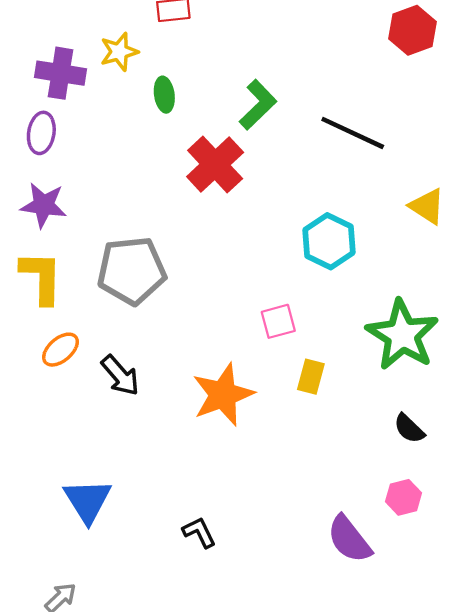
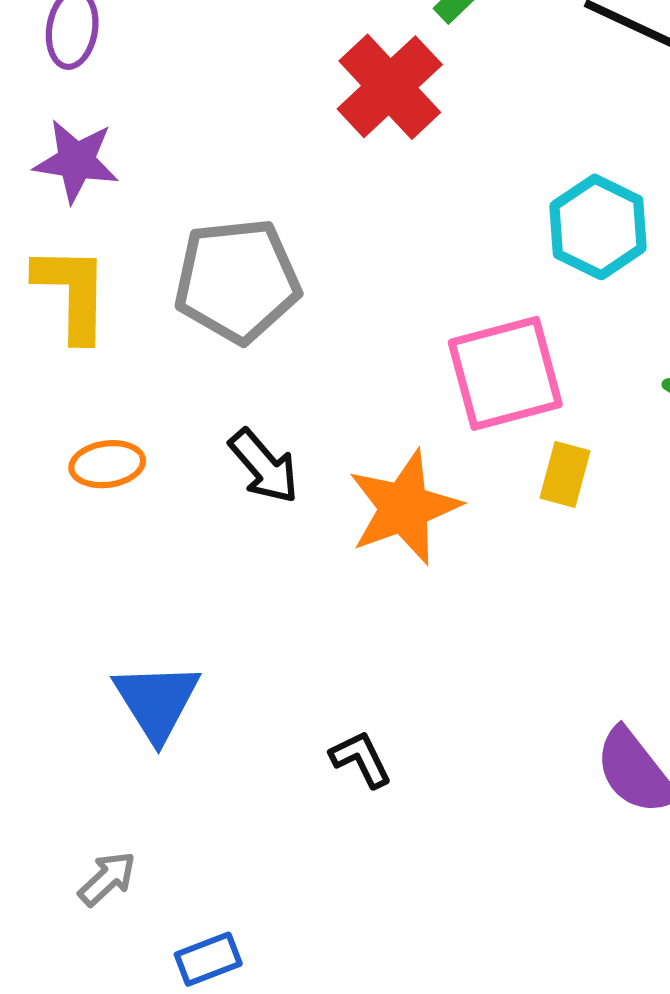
pink square: (278, 321) -> (505, 373), size x1.8
orange ellipse: (60, 350) -> (107, 464), moved, turned 33
black arrow: (120, 375) -> (264, 466), moved

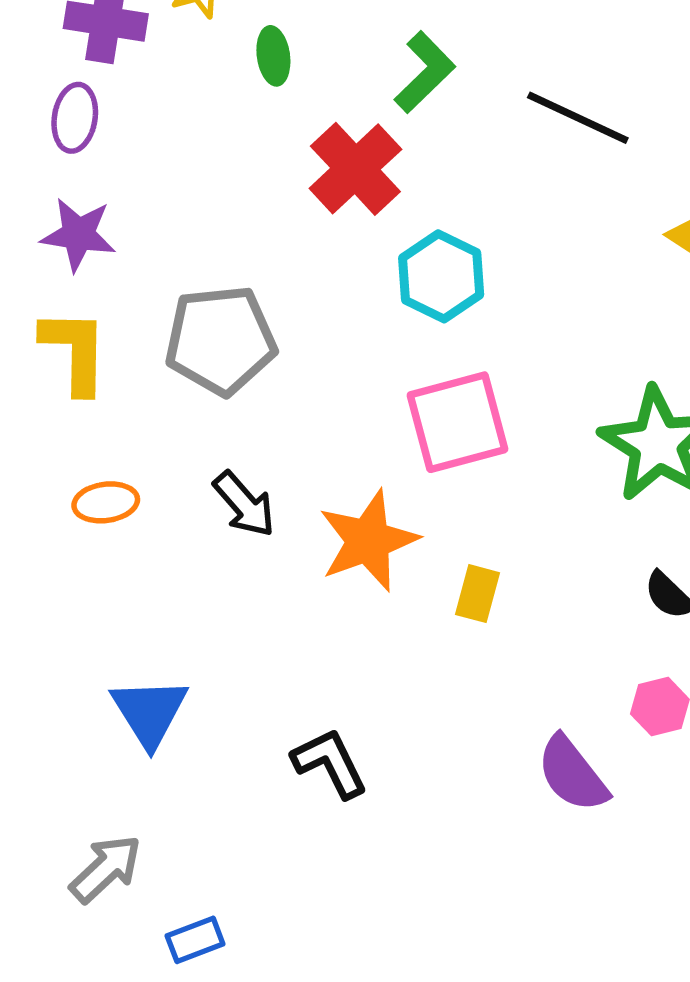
cyan hexagon: (598, 227) -> (441, 276), moved
yellow rectangle: (565, 474) -> (478, 594), moved
black L-shape: (361, 759) -> (330, 763), size x1.4
gray arrow: (107, 879) -> (106, 869), size x1.4

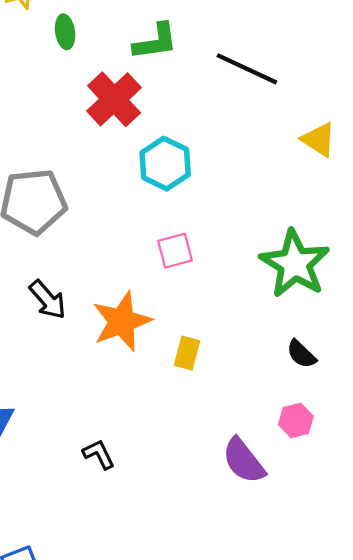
green L-shape: (425, 72) -> (155, 42), turned 36
pink square: (457, 422) -> (175, 251), size x0.6
black L-shape: (330, 763) -> (99, 454), size x0.7

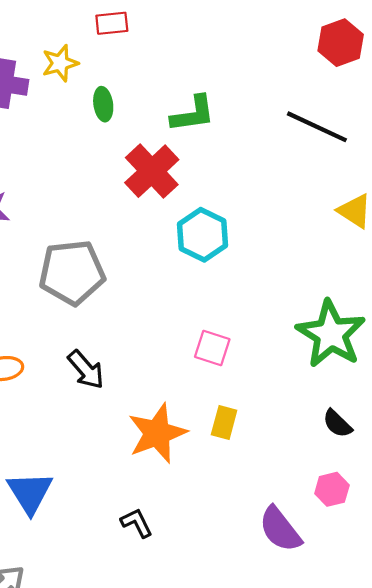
black line: (247, 69) -> (317, 127), moved
pink square: (175, 251) -> (212, 348), moved, turned 33
orange star: (122, 321) -> (157, 433), moved

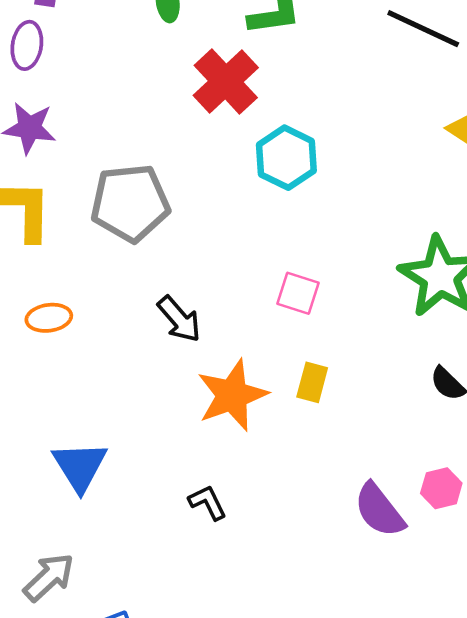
black arrow: (86, 370) -> (179, 319), moved
pink hexagon: (332, 489) -> (441, 488), moved

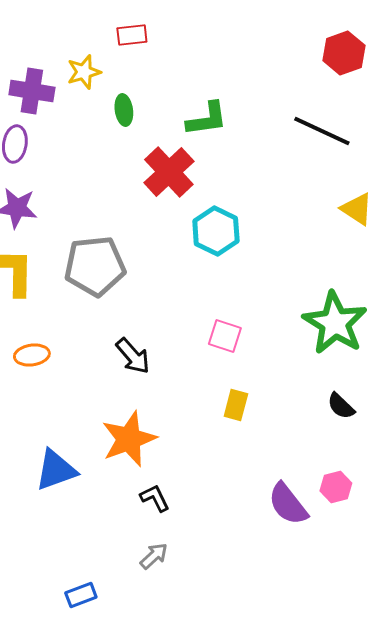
orange star: (232, 395) -> (129, 439), moved
blue triangle: (80, 466) -> (56, 470), turned 42
gray arrow: (49, 577) -> (154, 556), moved, size x0.7

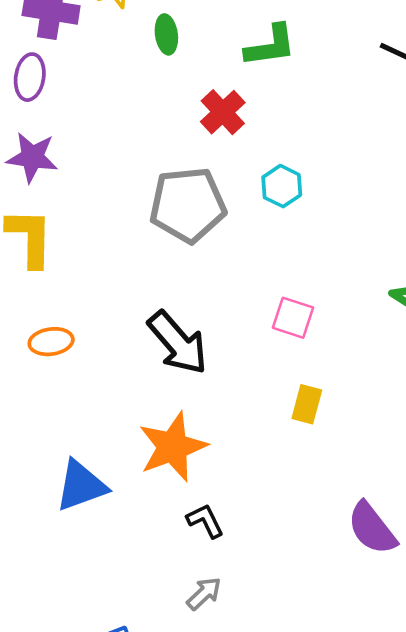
red cross: (169, 172) -> (223, 112), size x0.7
cyan hexagon: (216, 231) -> (282, 186), size x0.7
gray pentagon: (95, 266) -> (188, 205), moved
black arrow: (133, 356) -> (178, 343), size x1.4

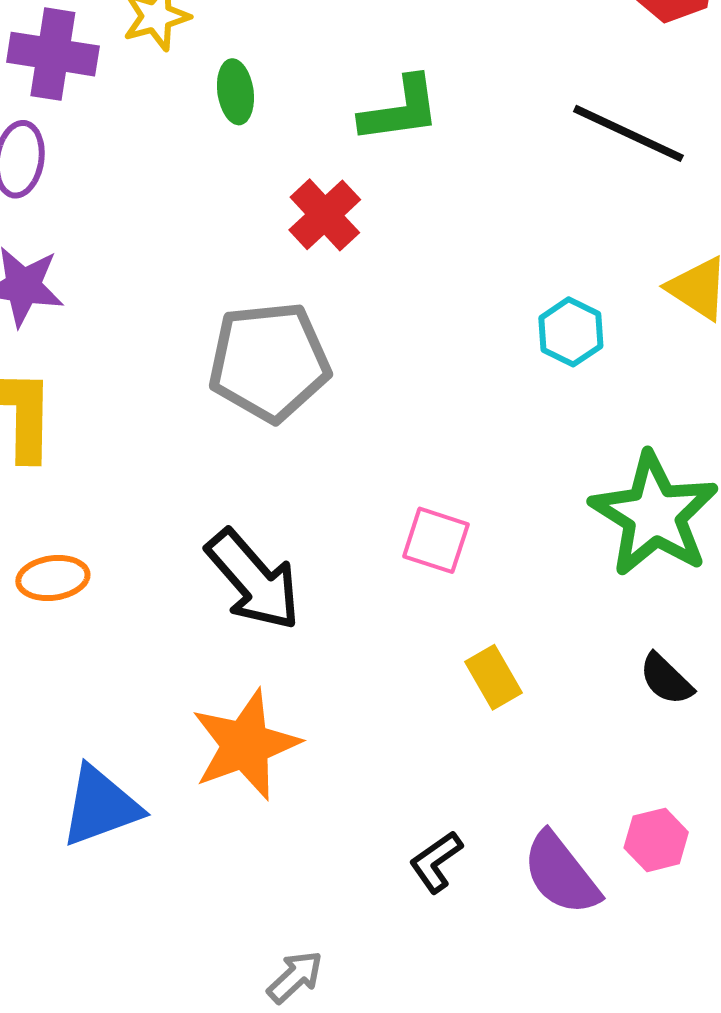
cyan hexagon: (282, 186) -> (571, 332), moved
yellow rectangle: (307, 404) -> (493, 677), moved, turned -45
black L-shape: (205, 521) -> (436, 862), moved, turned -99

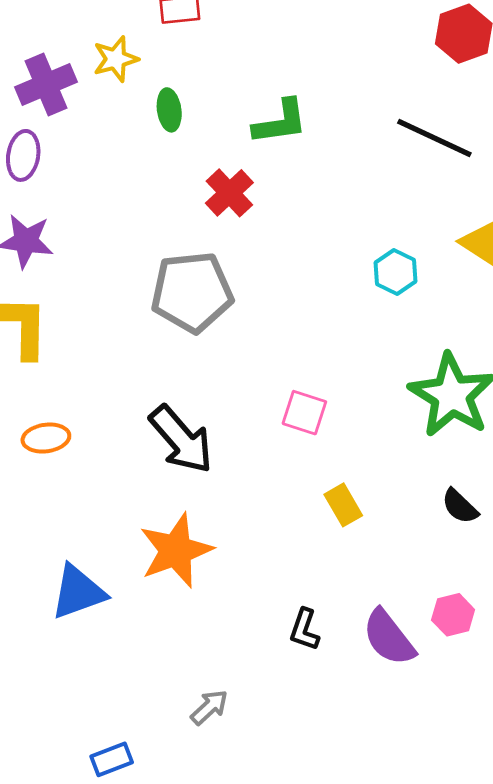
purple cross: (53, 54) -> (46, 84), turned -32
black L-shape: (436, 862) -> (304, 630), turned -36

